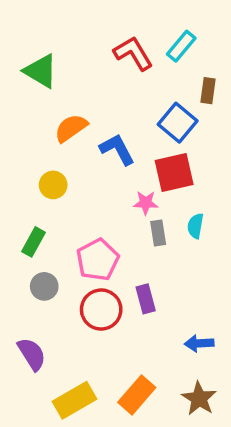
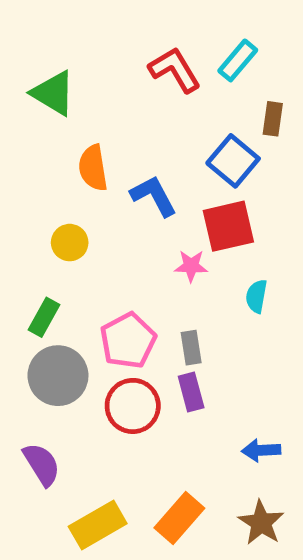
orange semicircle: (71, 128) -> (93, 168), turned -64
gray rectangle: (158, 233) -> (191, 348), moved
gray circle: (44, 286) -> (58, 376), size x1.6

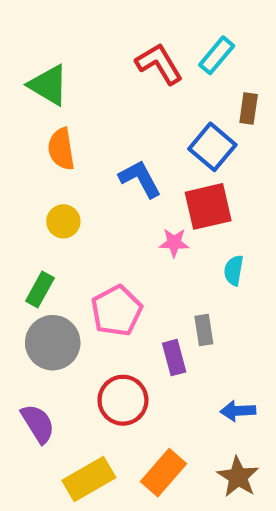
orange semicircle: (93, 168) -> (61, 149), moved
gray rectangle: (191, 348) -> (204, 330), moved
red circle: (133, 406) -> (123, 400), moved

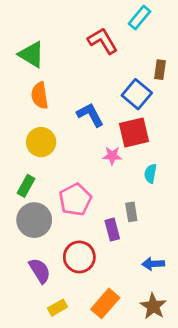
cyan rectangle: (217, 55) -> (140, 18), moved
yellow circle: (63, 221) -> (41, 142), size x1.4
purple semicircle: (38, 424) -> (40, 271), moved
yellow rectangle: (89, 479) -> (57, 308), size x0.6

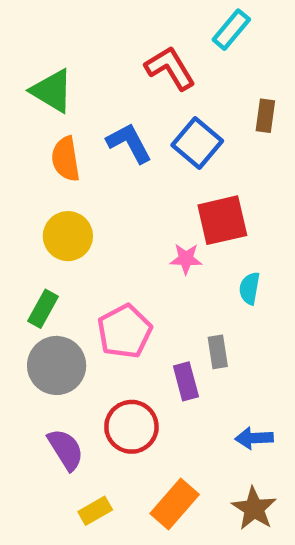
blue square: (137, 94) -> (197, 143), moved
blue L-shape: (90, 115) -> (129, 143), moved

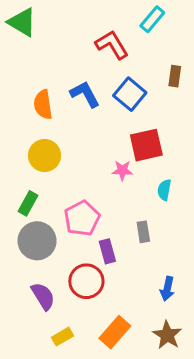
green triangle: (52, 91) -> (22, 22), moved
purple rectangle: (186, 381) -> (107, 251), moved
blue arrow: (254, 438) -> (167, 289), turned -75

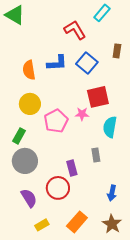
blue L-shape: (85, 94) -> (57, 63), turned 115
cyan semicircle: (164, 190) -> (110, 127), size x1.5
pink pentagon: (82, 218) -> (56, 121), moved

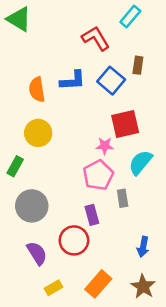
brown rectangle: (117, 51) -> (138, 65), moved
pink pentagon: (56, 121) -> (98, 175), moved
cyan semicircle: (110, 127) -> (140, 162), turned 30
green rectangle: (19, 136) -> (15, 166), moved

